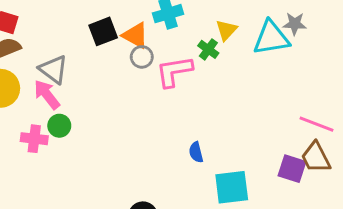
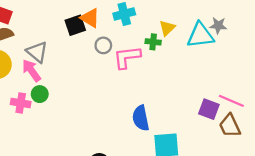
orange triangle: (135, 35) -> (90, 18), moved
green cross: (208, 49) -> (153, 42), turned -32
blue semicircle: (196, 152) -> (141, 118), size x1.6
purple square: (292, 169) -> (209, 109), moved

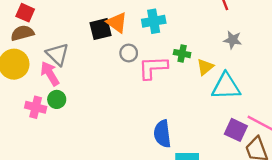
gray star: (218, 25) -> (233, 40), moved
yellow triangle: (167, 28) -> (205, 67), moved
cyan triangle: (200, 35) -> (226, 86), moved

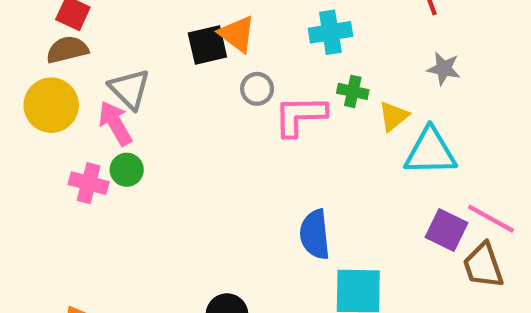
cyan cross: (154, 21) -> (330, 32), moved

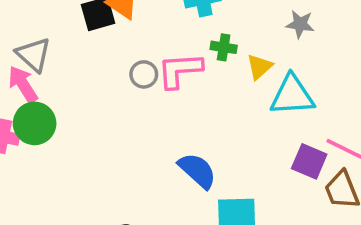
gray circle: (257, 89) -> (144, 74), moved
green circle: (127, 170) -> (35, 123), size x1.5
blue semicircle: (315, 234) -> (197, 171), turned 141

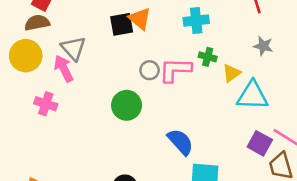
green circle: (35, 123) -> (127, 105), moved

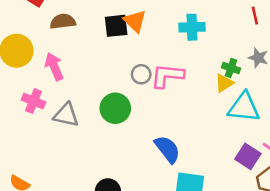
brown semicircle: (37, 23) -> (63, 21), moved
gray triangle: (73, 48) -> (66, 115), moved, turned -40
green cross: (208, 57) -> (231, 68), moved

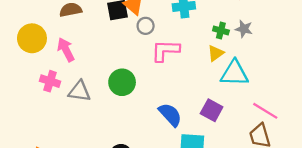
green cross: (231, 68) -> (221, 30), moved
gray circle: (141, 74) -> (146, 26), moved
purple square: (248, 156) -> (212, 110), moved

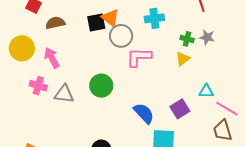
gray circle: (146, 26) -> (121, 36), size x1.5
cyan triangle: (234, 73) -> (206, 91), moved, size x0.6
purple square: (212, 110) -> (180, 109), turned 30

